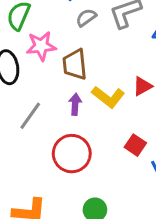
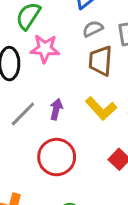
brown trapezoid: (75, 64) -> (101, 61), moved
purple arrow: (75, 104) -> (56, 109), moved

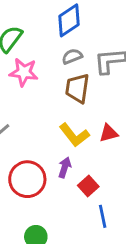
purple arrow: (56, 109) -> (65, 167), moved

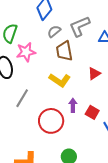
yellow L-shape: (74, 135) -> (60, 80), moved

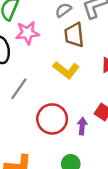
purple arrow: (73, 105) -> (82, 126), moved

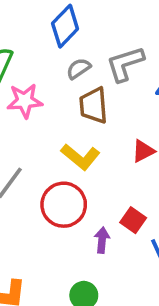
red circle: (52, 119) -> (64, 205), moved

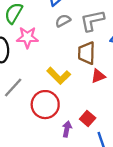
brown trapezoid: (93, 105) -> (87, 53), moved

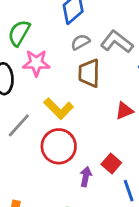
gray L-shape: (92, 21) -> (117, 42), turned 50
brown trapezoid: (87, 53) -> (89, 73), moved
yellow L-shape: (59, 76) -> (59, 109), moved

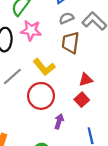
red triangle: (124, 111) -> (86, 80), moved
red square: (111, 163) -> (82, 100), moved

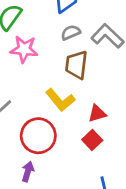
yellow L-shape: (44, 67) -> (60, 100), moved
purple arrow: (59, 121) -> (28, 172), moved

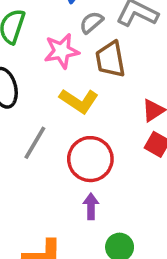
pink star: (24, 49) -> (62, 51), moved
yellow L-shape: (60, 100) -> (79, 101), moved

